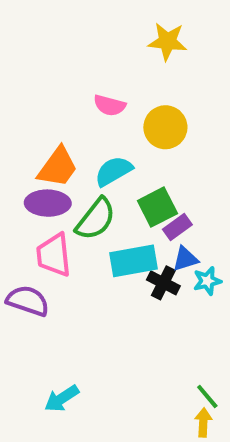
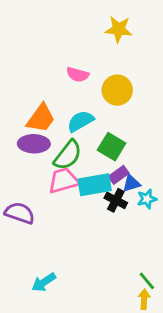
green square: (157, 207) -> (112, 147), turned -32
purple rectangle: (177, 227) -> (119, 175), moved
pink trapezoid: (54, 255) -> (64, 181), moved, turned 80

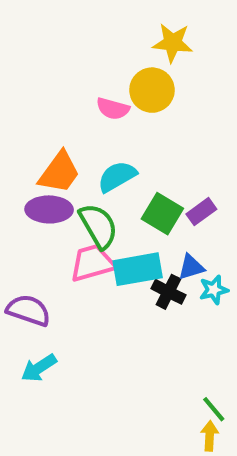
yellow circle: (117, 90) -> (152, 90), moved
green semicircle: (68, 155) -> (98, 226), turned -68
purple rectangle: (119, 175) -> (201, 212), moved
cyan arrow: (44, 282) -> (39, 368), moved

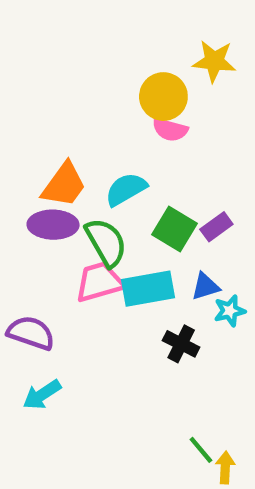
yellow star: (173, 43) -> (214, 61), moved
pink semicircle: (113, 109) -> (170, 130), moved
black cross: (168, 292) -> (181, 344), moved
green line: (214, 409) -> (201, 450), moved

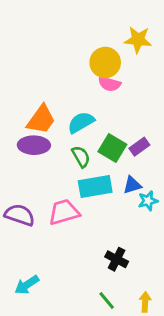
green semicircle: (106, 242) -> (81, 157), moved, size x0.7
pink trapezoid: (99, 282) -> (64, 212), moved
black cross: (181, 344) -> (117, 259), moved
cyan arrow: (42, 395) -> (27, 285), moved
green line: (201, 450) -> (107, 301), moved

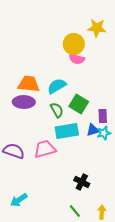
orange trapezoid: (41, 120) -> (29, 84), turned -120
purple rectangle: (139, 147) -> (103, 116), moved, turned -56
cyan star: (148, 201) -> (104, 133), moved

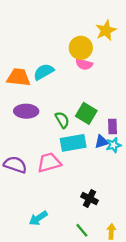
yellow star: (97, 28) -> (106, 30), turned -30
orange trapezoid: (29, 84) -> (19, 77), moved
cyan semicircle: (57, 86) -> (44, 72), moved
cyan arrow: (19, 200) -> (38, 218), moved

